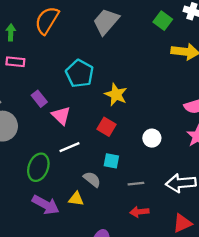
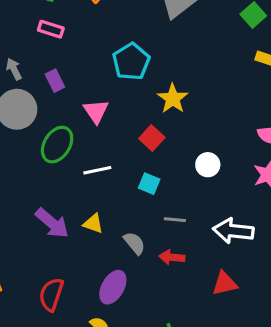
purple rectangle: (39, 99) -> (55, 81), moved
white line: (69, 147) -> (97, 170), moved
green ellipse: (38, 167) -> (57, 145), moved
gray semicircle: (92, 179) -> (134, 243), moved

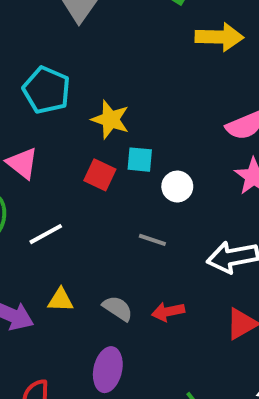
cyan square: (149, 184) -> (140, 160), moved
gray line: (175, 220) -> (152, 240), moved, turned 30

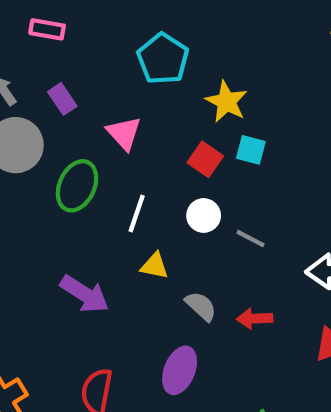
white circle: (177, 187) -> (204, 215), moved
white line: (46, 234) -> (137, 214), turned -52
yellow triangle: (61, 300) -> (155, 266), moved

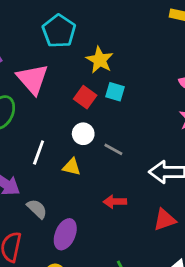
pink triangle: (124, 133) -> (33, 79), size x1.4
white line: (137, 214) -> (39, 153), moved
yellow triangle: (155, 266) -> (72, 167), moved
gray semicircle: (201, 306) -> (37, 209), moved

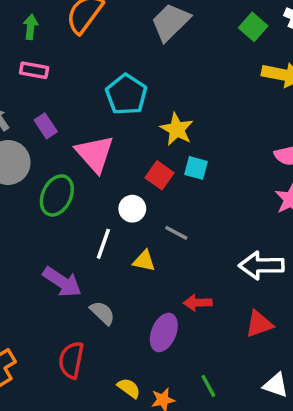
white circle: (83, 134) -> (132, 209), moved
gray line: (113, 149) -> (176, 233), moved
purple ellipse: (65, 234) -> (164, 332), moved

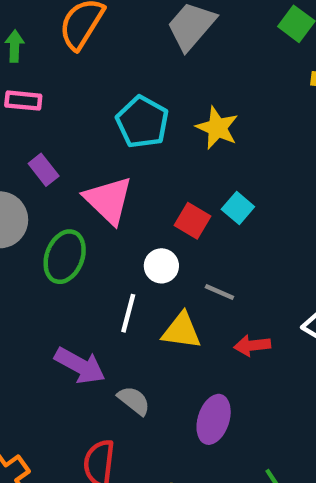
yellow star: (177, 129) -> (217, 128), moved
cyan square: (196, 168) -> (238, 208), turned 30
yellow triangle: (144, 261) -> (182, 331), size x1.4
red arrow: (198, 303) -> (252, 345), moved

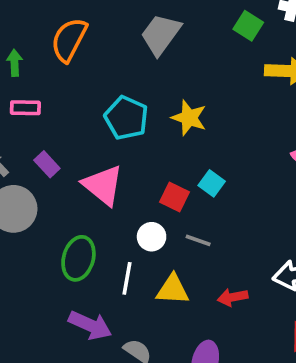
green ellipse: (65, 257) -> (78, 258), moved
gray line: (219, 292) -> (198, 240), moved

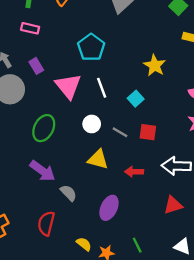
yellow star: (189, 118) -> (155, 65), moved
red square: (175, 197) -> (148, 132), moved, turned -30
white line: (127, 278) -> (102, 88), moved, turned -42

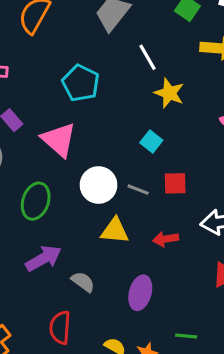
white line: (102, 88) -> (148, 57), moved
white circle: (92, 124) -> (99, 185), size x1.5
purple arrow: (42, 171) -> (43, 258), turned -56
green line: (137, 245) -> (186, 336), turned -49

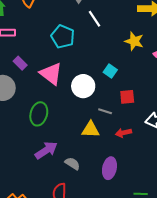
white line: (148, 57) -> (94, 19), moved
yellow star: (169, 93) -> (134, 41), moved
white circle: (99, 185) -> (83, 86), moved
gray line: (138, 190) -> (105, 111), moved

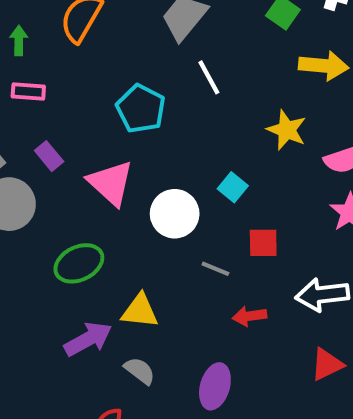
green ellipse: (39, 114) -> (79, 263), turned 45
yellow triangle: (91, 130) -> (140, 311), moved

